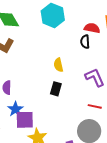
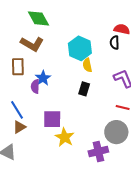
cyan hexagon: (53, 15) -> (80, 48), moved
blue star: (15, 109) -> (43, 78), moved

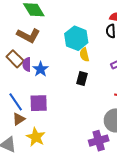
brown rectangle: (18, 67) -> (15, 59), turned -42
purple semicircle: (35, 86) -> (27, 64), moved
purple square: (52, 119) -> (39, 103), moved
yellow star: (65, 137) -> (36, 137), moved

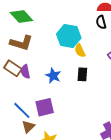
blue star: (41, 69) -> (53, 76), moved

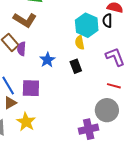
cyan hexagon: (69, 36) -> (87, 25), moved
black rectangle: (82, 74) -> (76, 66), turned -40

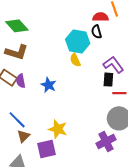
black rectangle: (76, 66) -> (108, 80), moved, turned 40
purple square: (31, 88) -> (46, 149), moved
yellow star: (26, 122) -> (58, 129), moved

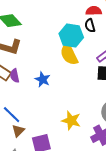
yellow semicircle: (75, 60) -> (69, 54), size x1.6
yellow star: (58, 129) -> (71, 121), moved

